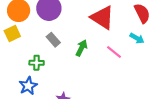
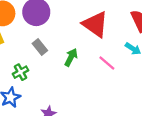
green cross: (37, 63) -> (21, 72), turned -32

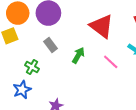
green cross: (21, 72) -> (32, 67), turned -32

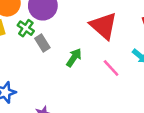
green cross: (32, 67) -> (26, 28), moved

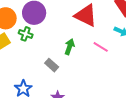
gray rectangle: (42, 43) -> (52, 65), moved

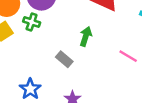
pink line: (101, 47) -> (128, 56), moved

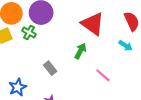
green arrow: (86, 36) -> (80, 51), moved

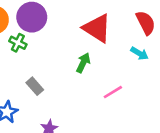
gray rectangle: (50, 68) -> (35, 86), moved
pink line: (103, 75) -> (113, 92), turned -70

